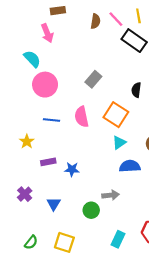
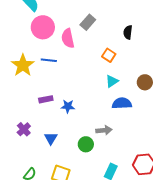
orange square: (116, 115) -> (109, 55), size x0.6
pink semicircle: (82, 117) -> (68, 38), moved
yellow star: (27, 141) -> (23, 65), moved, size x1.6

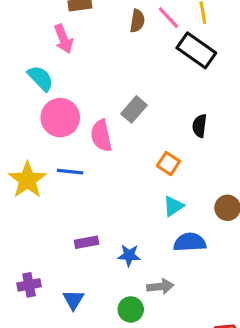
purple rectangle: (46, 99) -> (86, 242), moved
blue star: (68, 106) -> (129, 255), moved
purple cross: (24, 129) -> (29, 285), turned 32

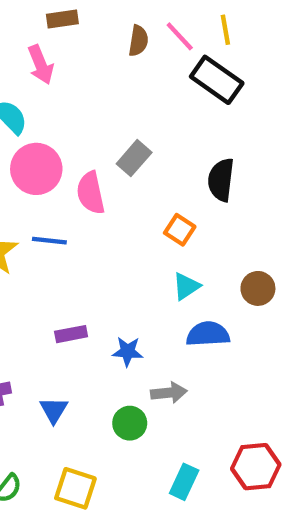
black semicircle: (200, 126) -> (221, 180), size x1.4

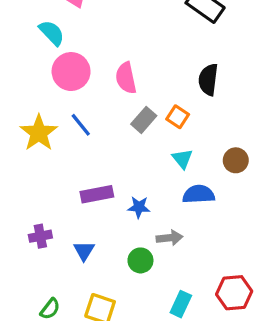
gray rectangle: (134, 158) -> (144, 120), moved
pink semicircle: (91, 193) -> (126, 78), moved
blue line: (49, 241) -> (81, 125), turned 45
cyan triangle: (186, 286) -> (182, 159), turned -35
purple rectangle: (71, 334) -> (97, 194), size x1.4

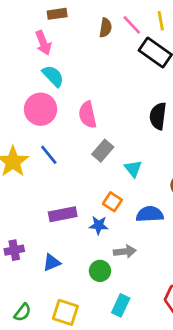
cyan semicircle: (52, 33) -> (53, 76), moved
orange square: (178, 117) -> (112, 202), moved
cyan triangle: (182, 159) -> (133, 169), moved
blue triangle: (84, 251) -> (52, 263), turned 36
cyan rectangle: (181, 304) -> (121, 305), moved

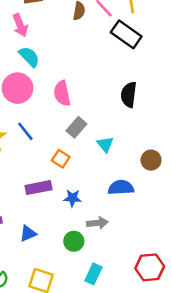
orange square: (112, 202) -> (61, 159), moved

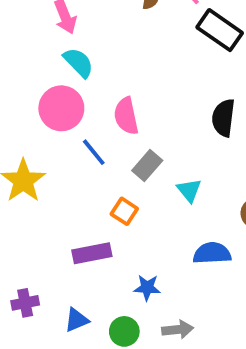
blue line: (25, 131) -> (94, 152), moved
blue star: (72, 198) -> (147, 288), moved
gray arrow: (97, 223) -> (178, 330), moved
green circle: (74, 241) -> (124, 331), moved

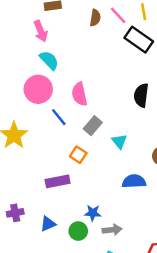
blue star: (147, 288) -> (93, 213), moved

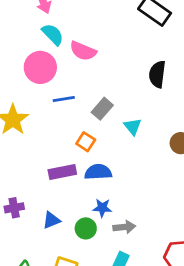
pink semicircle: (79, 94) -> (83, 51), moved, turned -55
blue line: (59, 117) -> (64, 99), turned -60
blue semicircle: (134, 181) -> (98, 172), moved

